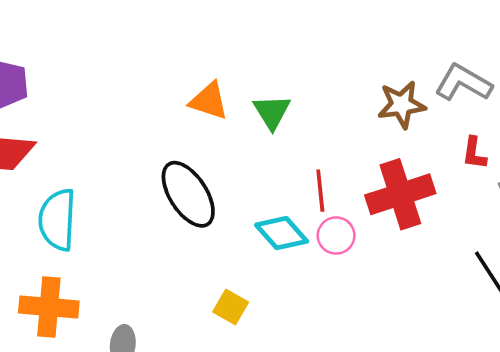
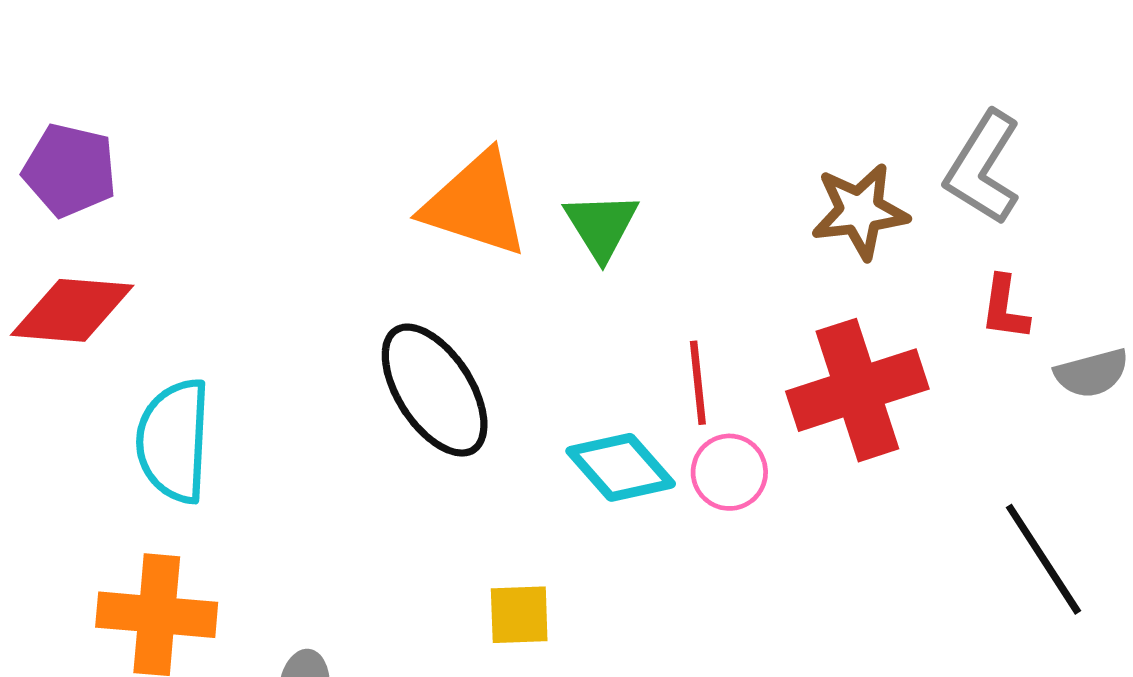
gray L-shape: (463, 83) -> (983, 168), turned -88
orange triangle: (209, 101) -> (476, 204), size x1.4
yellow square: (231, 307) -> (519, 615), turned -32

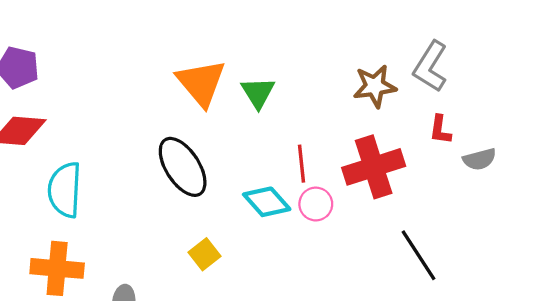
orange triangle: (476, 204) -> (201, 83), turned 32
black line: (1043, 559) -> (418, 255), moved
yellow square: (519, 615) -> (204, 254), moved, turned -36

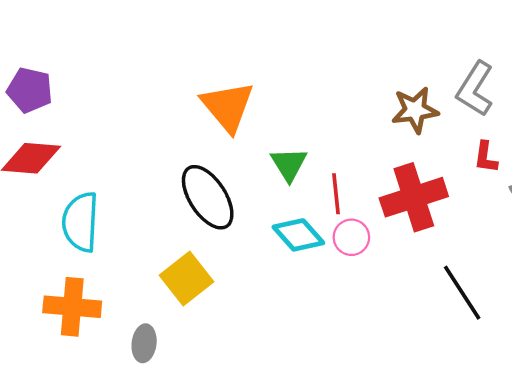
green triangle: (258, 93) -> (289, 164), moved
yellow square: (204, 254) -> (186, 279), moved, size x1.5

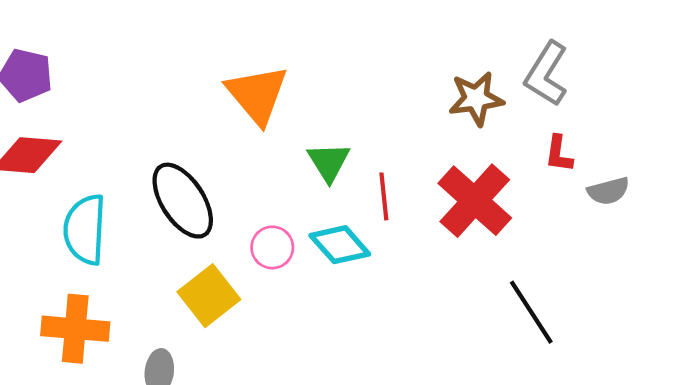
black ellipse: (208, 197) -> (183, 201), moved
red cross: (414, 197) -> (475, 201), turned -30
pink circle: (351, 237) -> (272, 247), moved

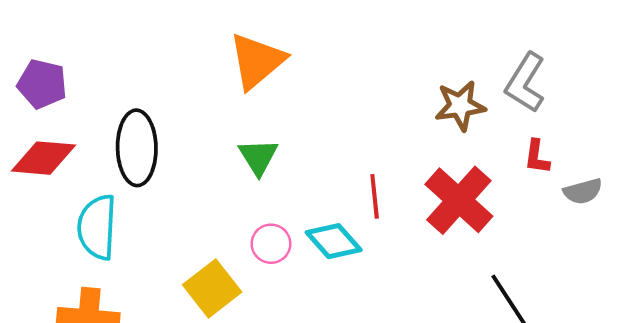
orange triangle: (257, 95) -> (257, 61), moved, turned 30
green triangle: (329, 162) -> (258, 157), moved
black ellipse: (183, 201) -> (137, 148), moved, turned 32

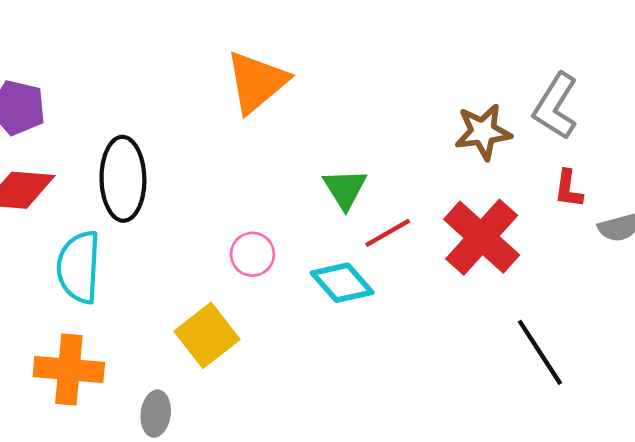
green triangle: (258, 157) -> (345, 189), moved
red line: (375, 196) -> (388, 233), turned 66
pink circle: (271, 244) -> (252, 254), moved

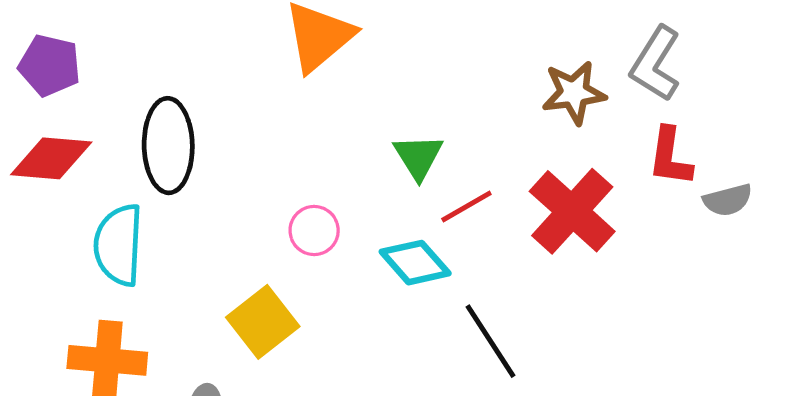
red L-shape: (568, 189) -> (670, 157), size x1.4
black line: (540, 352) -> (490, 341), moved

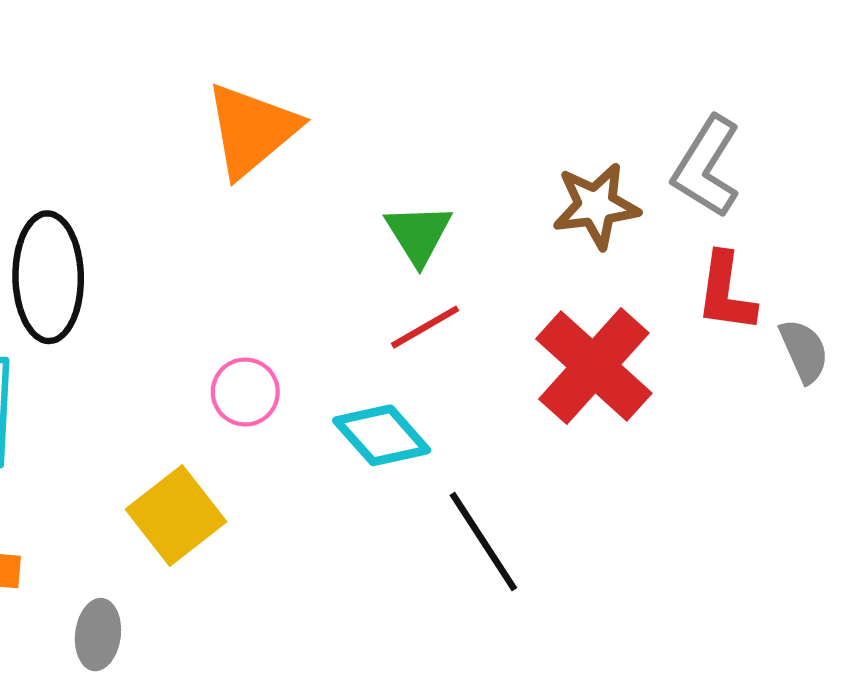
green triangle: (418, 157) -> (418, 234), moved
gray semicircle: (728, 200) -> (804, 351), turned -99
red line: (466, 206) -> (425, 327), moved

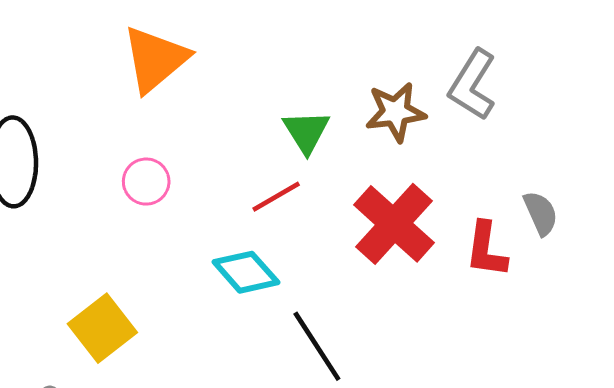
green triangle: (418, 234) -> (306, 132), moved
red L-shape: (726, 292) -> (486, 250), moved
pink circle: (245, 392) -> (146, 182), moved

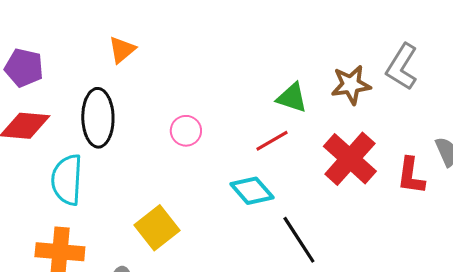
orange triangle: (155, 59) -> (122, 50), moved, size x0.6
green triangle: (306, 132) -> (292, 98), turned -40

